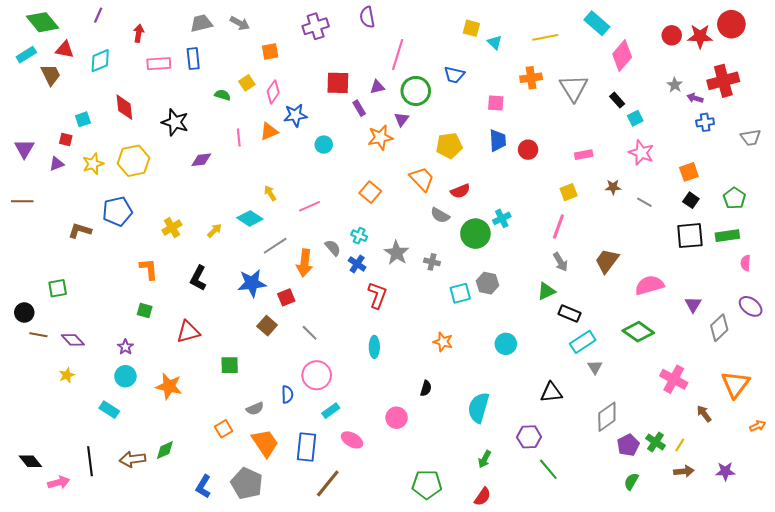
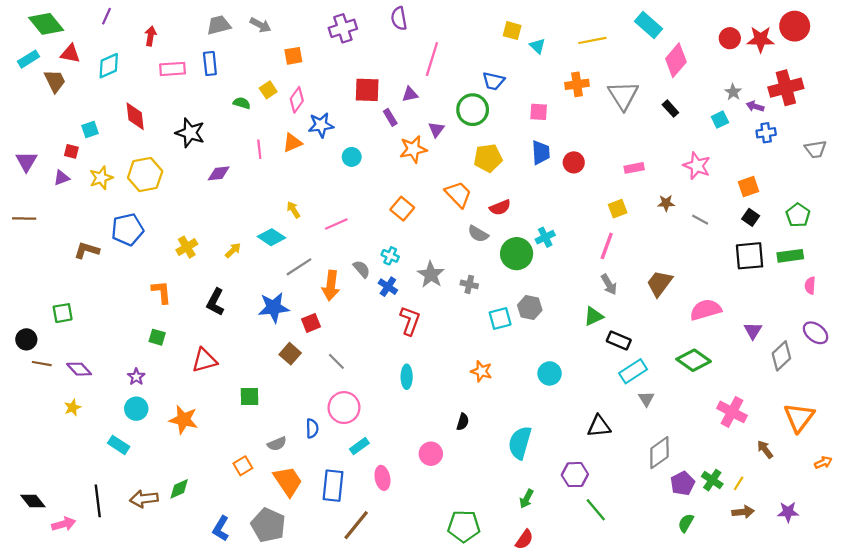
green circle: (416, 91) -> (473, 110), moved
cyan square: (635, 118) -> (720, 120), moved
pink ellipse: (352, 440) -> (382, 478), turned 50

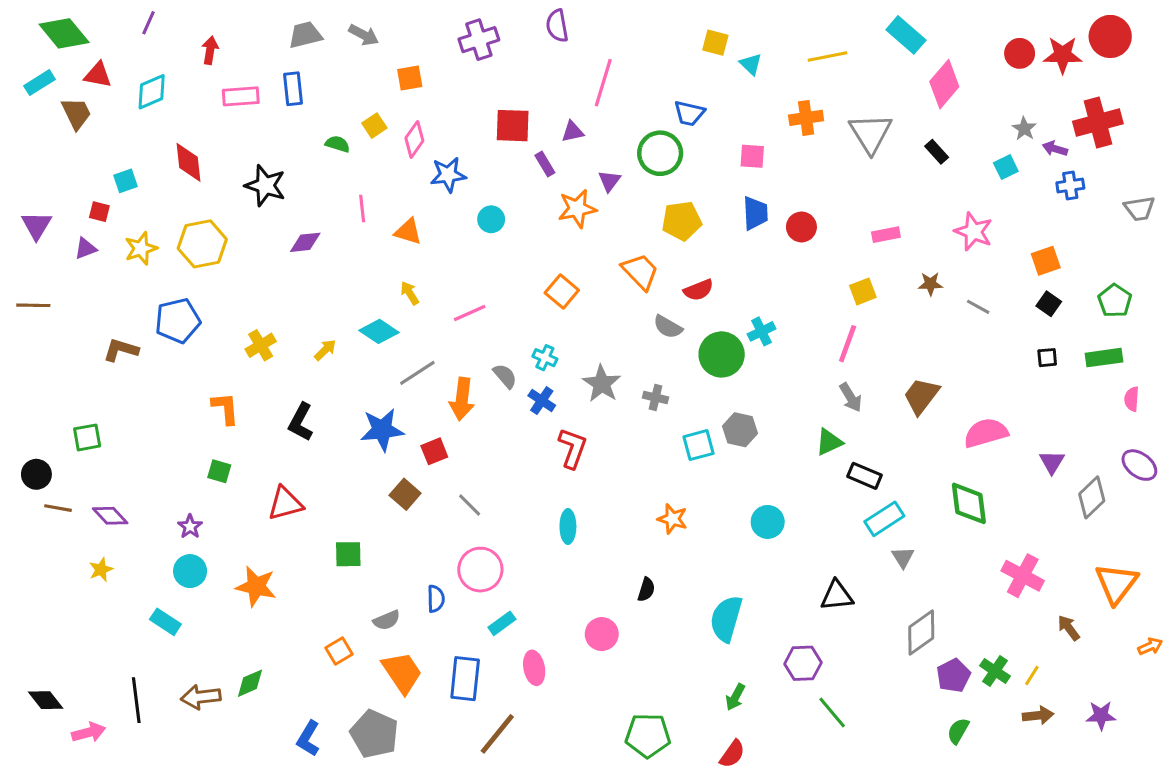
orange triangle: (292, 143) -> (408, 232), moved, turned 40
black square: (750, 256) -> (1047, 358), size x0.5
green diamond: (694, 360) -> (969, 503), turned 48

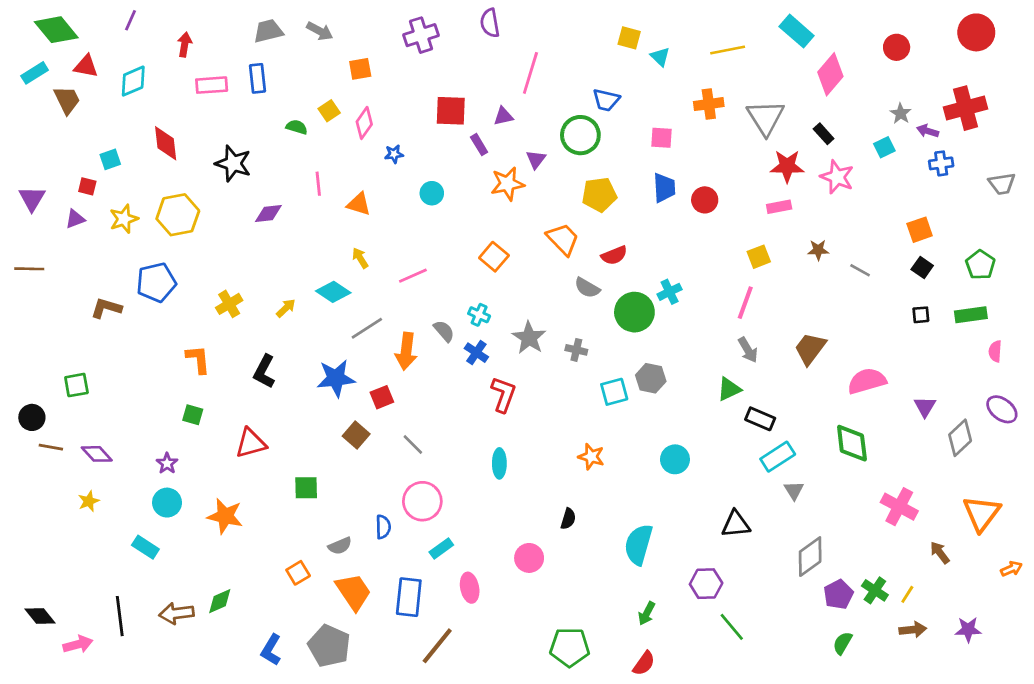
red star: (1063, 55) -> (787, 166), moved
blue star: (448, 175) -> (394, 154), size x0.6
pink star: (973, 232) -> (837, 177), moved

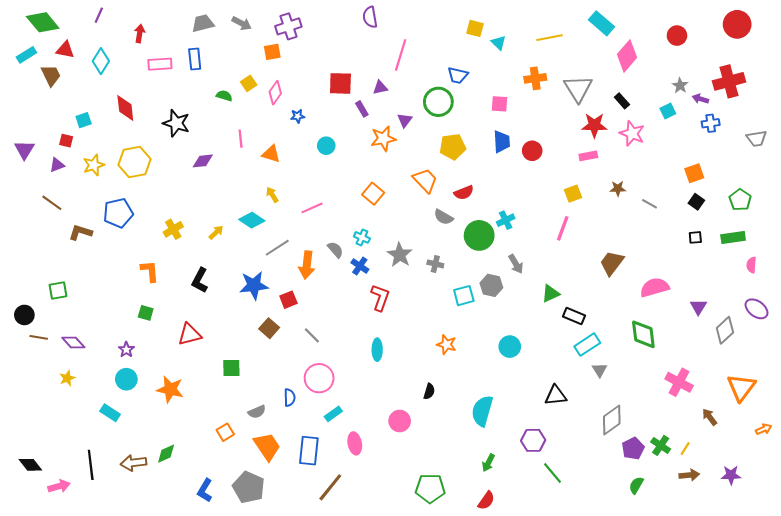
purple cross: (421, 35) -> (288, 26), moved
cyan diamond: (133, 81) -> (101, 61), turned -35
brown line: (29, 269) -> (52, 203), moved, turned 35
gray arrow: (748, 350) -> (516, 264), moved

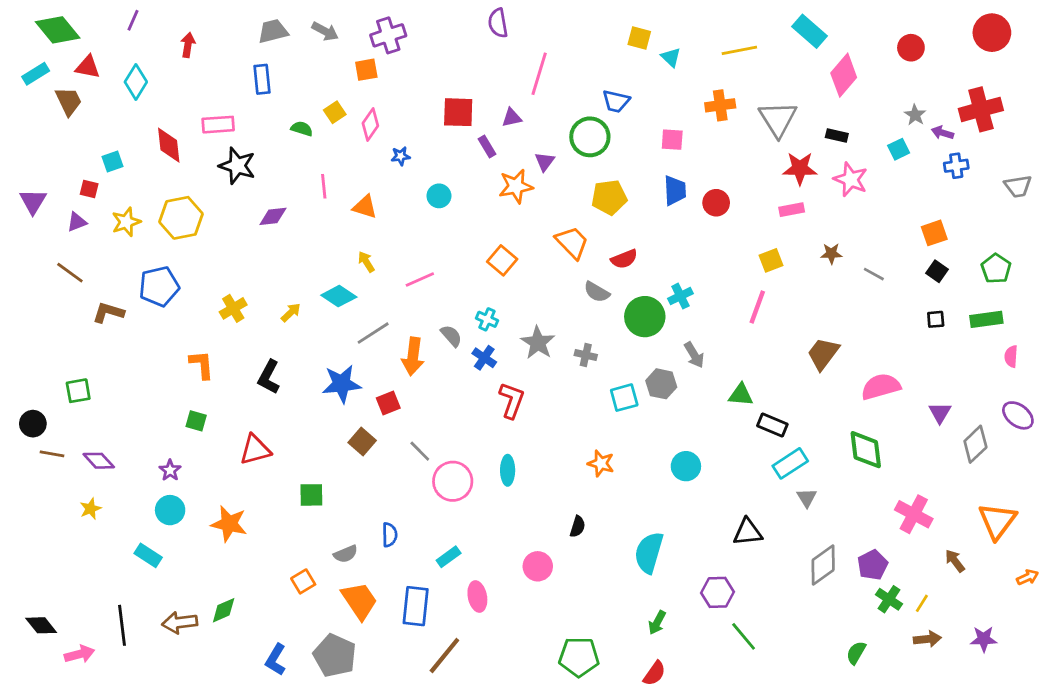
pink rectangle: (160, 64) -> (218, 125), moved
black rectangle: (622, 101) -> (837, 136), turned -35
green triangle: (551, 294) -> (741, 395), turned 30
pink circle: (319, 378) -> (453, 481), moved
purple pentagon: (633, 449) -> (873, 565), moved

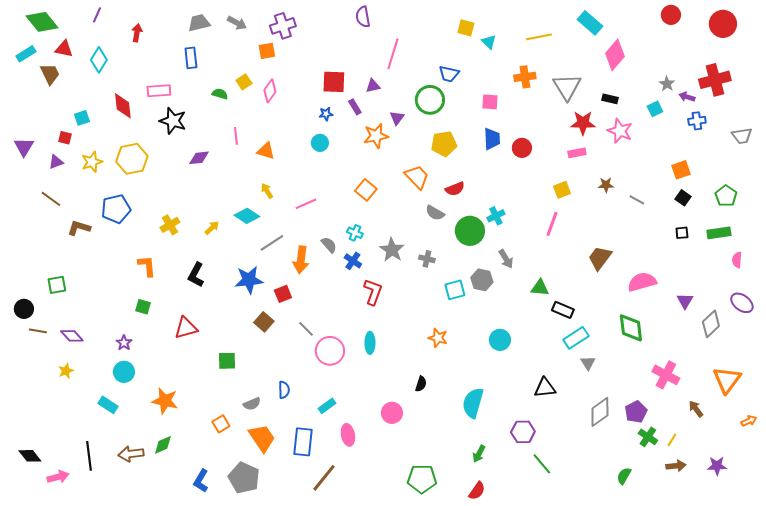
red circle: (911, 48) -> (671, 15), moved
blue star: (401, 156) -> (326, 114), moved
orange star: (229, 524) -> (165, 401), moved

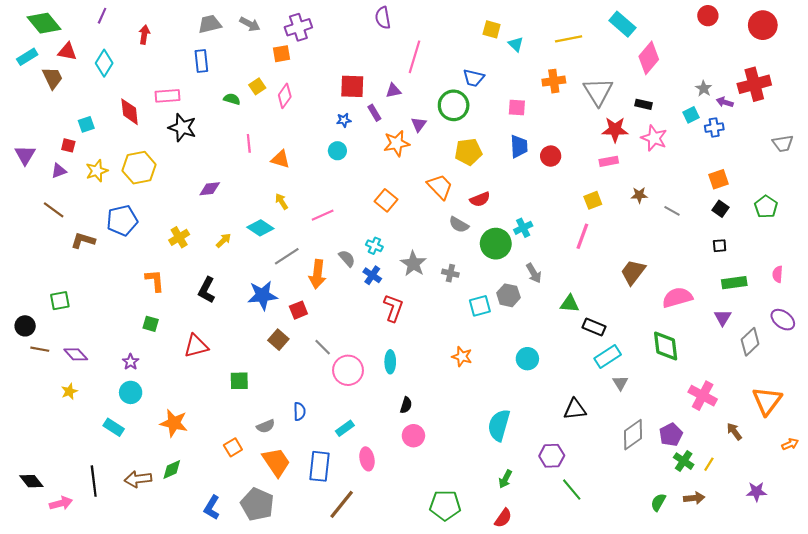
blue cross: (697, 121) -> (714, 128), moved
purple diamond: (199, 158) -> (210, 189), moved
green rectangle: (719, 233) -> (734, 283), moved
black semicircle: (421, 384) -> (406, 405), moved
brown arrow: (676, 466) -> (694, 498), moved

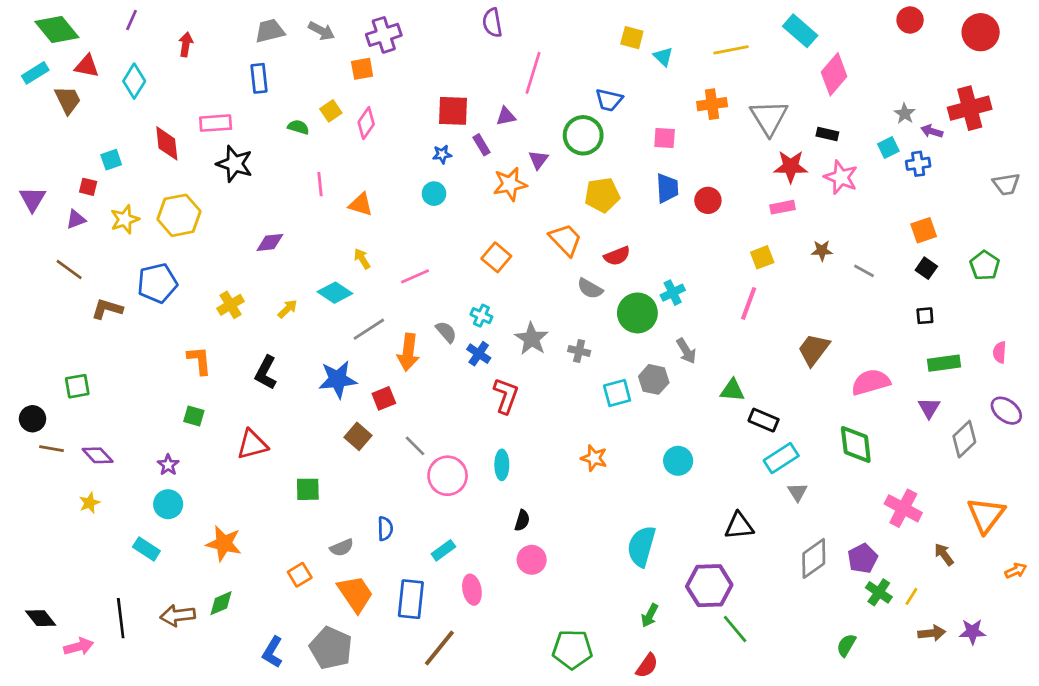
purple hexagon: (552, 456) -> (709, 586), size x1.4
brown arrow: (694, 498) -> (932, 633), moved

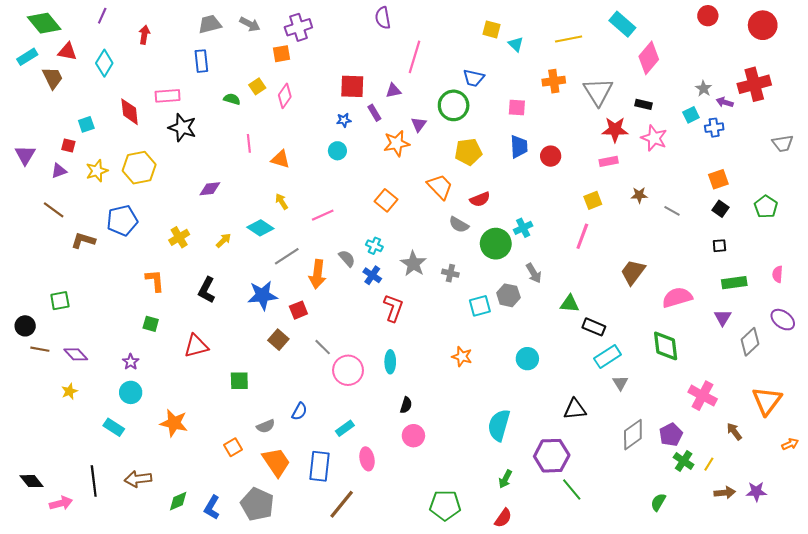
blue semicircle: (385, 529) -> (299, 411), turned 30
green diamond: (221, 603) -> (178, 501), moved

